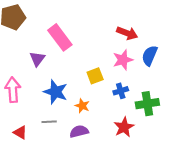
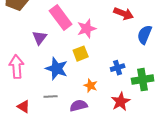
pink star: (123, 60) -> (87, 29), moved
yellow square: (95, 76) -> (81, 54), moved
orange star: (82, 106) -> (91, 86), moved

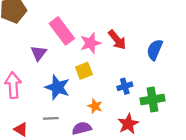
red arrow: (124, 14) -> (117, 40), moved, turned 30

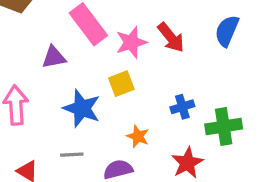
blue semicircle: (155, 50) -> (227, 31), moved
purple triangle: (39, 53) -> (54, 57), turned 42

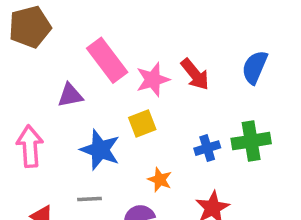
green cross: (224, 127) -> (251, 141), moved

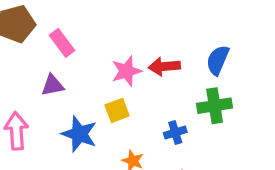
pink rectangle: (107, 60) -> (62, 43), moved, size x0.7
red arrow: (195, 74) -> (164, 66), turned 124
green cross: (251, 141) -> (215, 106), moved

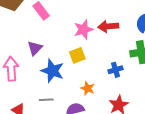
purple triangle: (53, 85) -> (35, 48), moved, turned -35

